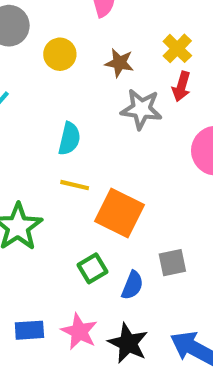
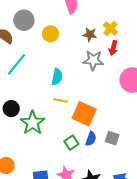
brown star: (119, 63) -> (90, 35), moved
gray square: (172, 263) -> (112, 138), turned 32
blue semicircle: (132, 285) -> (91, 139), moved

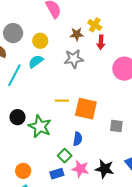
gray star: (93, 60) -> (74, 59), moved
cyan semicircle: (57, 77) -> (36, 61), moved, turned -126
blue semicircle: (91, 139) -> (78, 139), moved
green square: (71, 143) -> (65, 156), moved

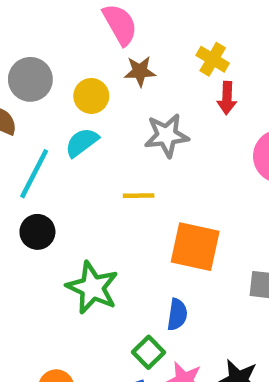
brown star: (77, 34) -> (140, 71), moved
yellow line: (62, 101) -> (139, 196), moved
black circle: (18, 117) -> (37, 232), moved

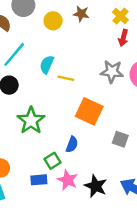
gray star: (167, 135) -> (112, 72), moved
cyan semicircle: (82, 142) -> (47, 65), moved, turned -42

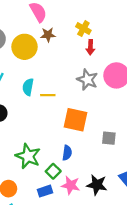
yellow circle: (53, 21) -> (24, 47), size x1.5
gray star: (112, 72) -> (87, 80), turned 30
green star: (31, 121) -> (28, 156), moved

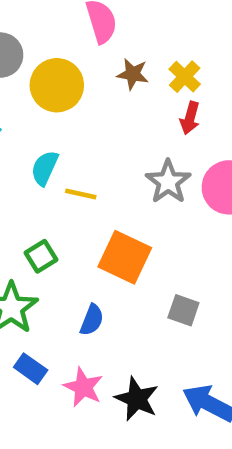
brown star: (48, 35) -> (133, 74), moved
green square: (53, 171) -> (41, 256), moved
blue rectangle: (45, 191) -> (31, 369), moved, turned 40

